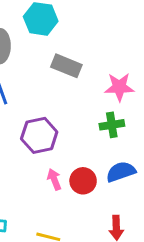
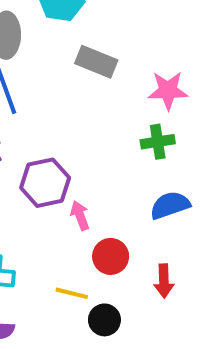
purple hexagon: (39, 135) -> (45, 183), moved
red circle: (83, 181) -> (111, 256), moved

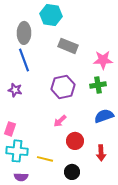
purple hexagon: (45, 183) -> (63, 87), moved
pink arrow: (80, 215) -> (60, 121), turned -112
yellow line: (72, 293) -> (45, 159), moved

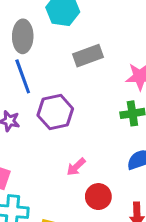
gray rectangle: (68, 46) -> (88, 56), turned -42
purple hexagon: (63, 87) -> (55, 112), moved

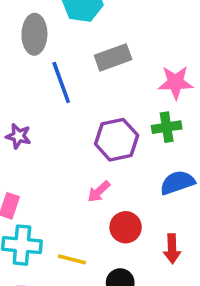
blue line: (23, 76) -> (61, 82), moved
purple hexagon: (55, 112) -> (117, 140), moved

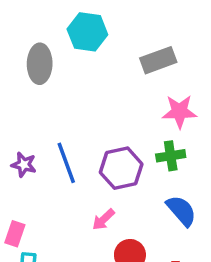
gray rectangle: (113, 57) -> (158, 60), moved
blue line: (61, 82) -> (66, 163), moved
blue semicircle: (177, 183) -> (181, 211), turned 68

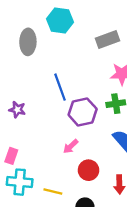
blue line: (66, 163) -> (60, 87), moved

